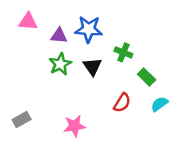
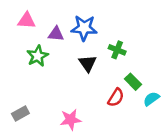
green star: (60, 64) -> (38, 56), moved
green rectangle: (147, 77) -> (133, 82), moved

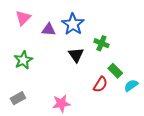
pink triangle: (27, 21) -> (23, 18), turned -49
blue star: (84, 28) -> (73, 24), turned 30
green star: (38, 56) -> (23, 60), moved

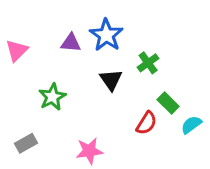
pink triangle: (23, 18) -> (17, 51), moved
green cross: (101, 43) -> (148, 63), turned 32
green star: (23, 60) -> (52, 97), moved

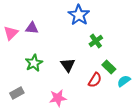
blue star: (106, 35) -> (79, 15), moved
purple triangle: (71, 43) -> (32, 28), moved
black triangle: (111, 80) -> (68, 65), moved

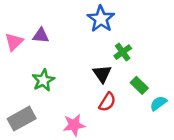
black triangle: (68, 65) -> (102, 74), moved
red semicircle: (95, 80) -> (107, 102), moved
gray rectangle: (17, 93) -> (22, 119), size x1.5

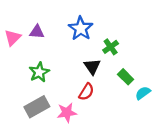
blue star: (101, 19) -> (81, 28), moved
red semicircle: (107, 102) -> (86, 92), moved
gray rectangle: (22, 119) -> (37, 107), moved

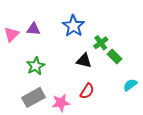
black triangle: (92, 66) -> (84, 61), turned -42
green rectangle: (126, 77) -> (114, 56), moved
red semicircle: (86, 92) -> (87, 91), moved

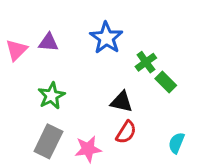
black triangle: (84, 61) -> (122, 102), moved
cyan semicircle: (130, 85) -> (176, 143), moved, turned -32
gray rectangle: (34, 97) -> (48, 141), turned -35

